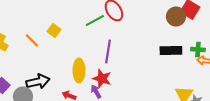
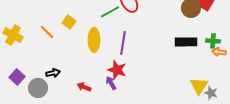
yellow ellipse: (79, 70) -> (94, 40), moved
black arrow: (38, 82) -> (53, 73), size x0.6

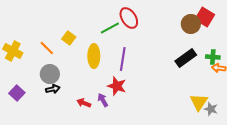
black rectangle: (186, 42) -> (186, 58), turned -35
purple arrow: (111, 83) -> (103, 100), moved
gray circle: (38, 88) -> (50, 74), moved

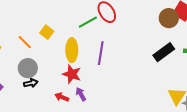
red star: (117, 86) -> (72, 74), moved

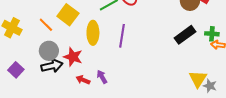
yellow square: (47, 32) -> (68, 15), size x1.5
red star: (72, 74) -> (73, 57), moved
black arrow: (31, 83) -> (52, 66), size x1.5

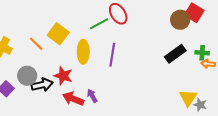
gray circle: (49, 51) -> (27, 76), moved
red arrow: (83, 80) -> (73, 99), size x1.5

